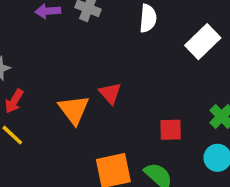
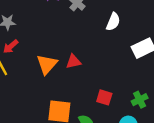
red triangle: (110, 93) -> (73, 62), turned 42

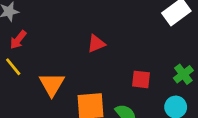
orange triangle: (47, 64) -> (52, 84), moved

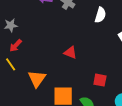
red triangle: (96, 44) -> (70, 52), turned 40

